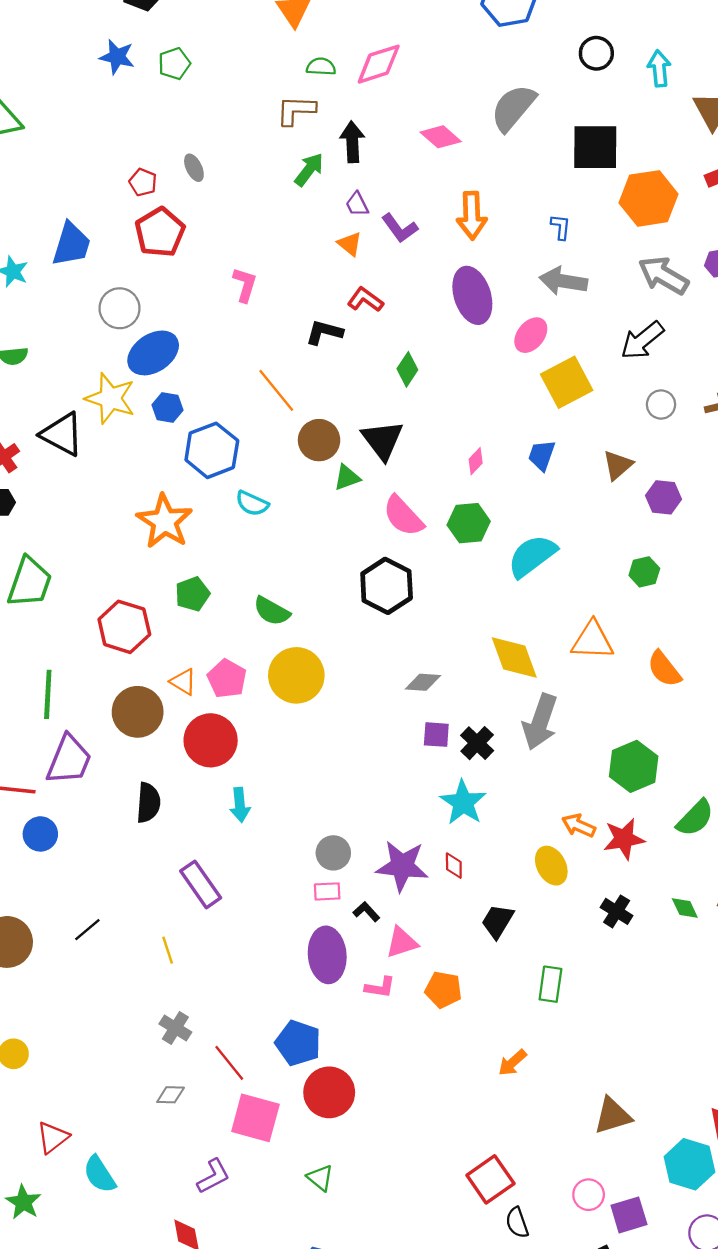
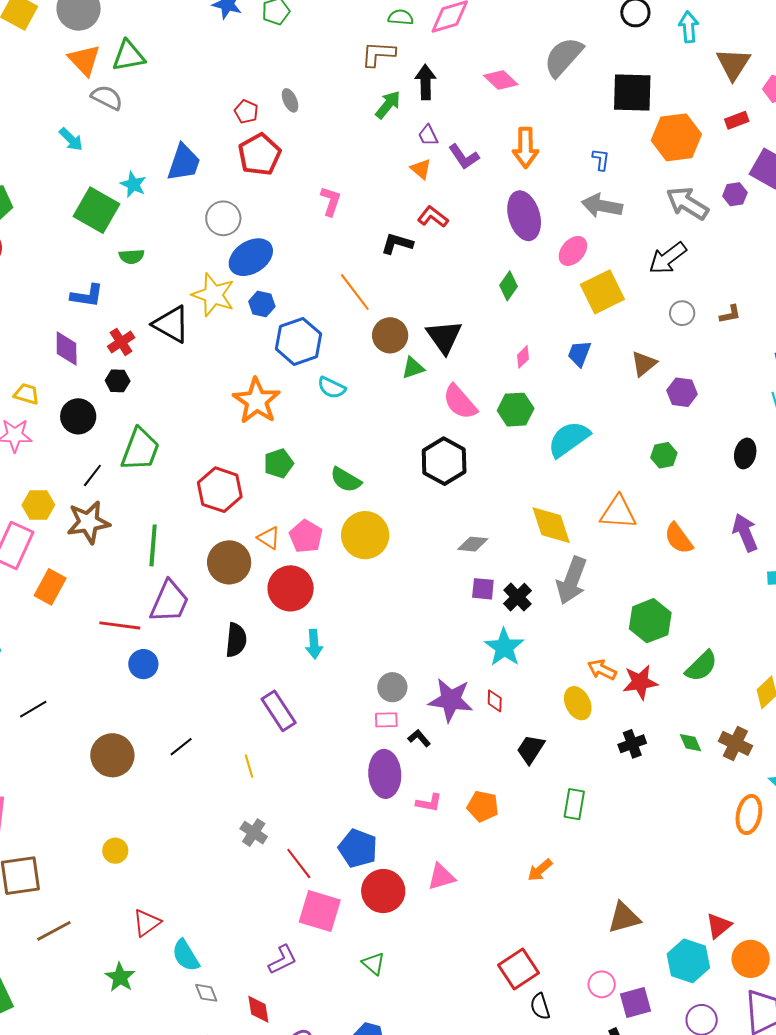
green diamond: (407, 369) -> (509, 286), moved
black cross: (617, 911) -> (632, 744), turned 36
pink triangle: (402, 942) -> (441, 877), moved
gray diamond: (171, 1095) -> (206, 993), moved, turned 65

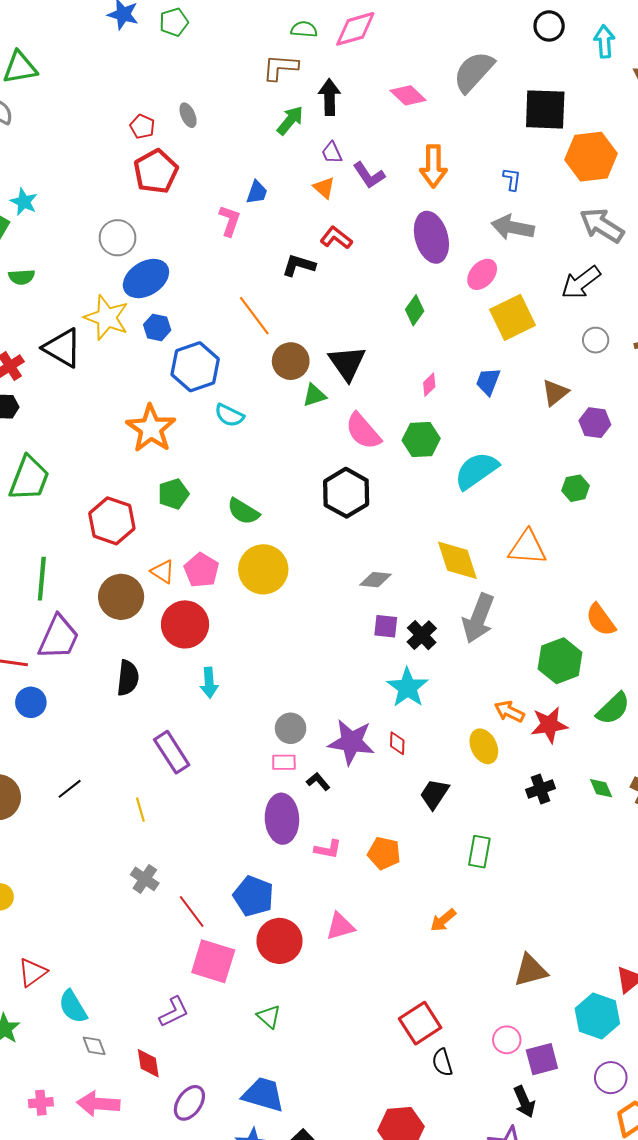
blue trapezoid: (184, 163) -> (257, 192), moved, size x0.6
orange semicircle: (679, 538) -> (601, 620), moved

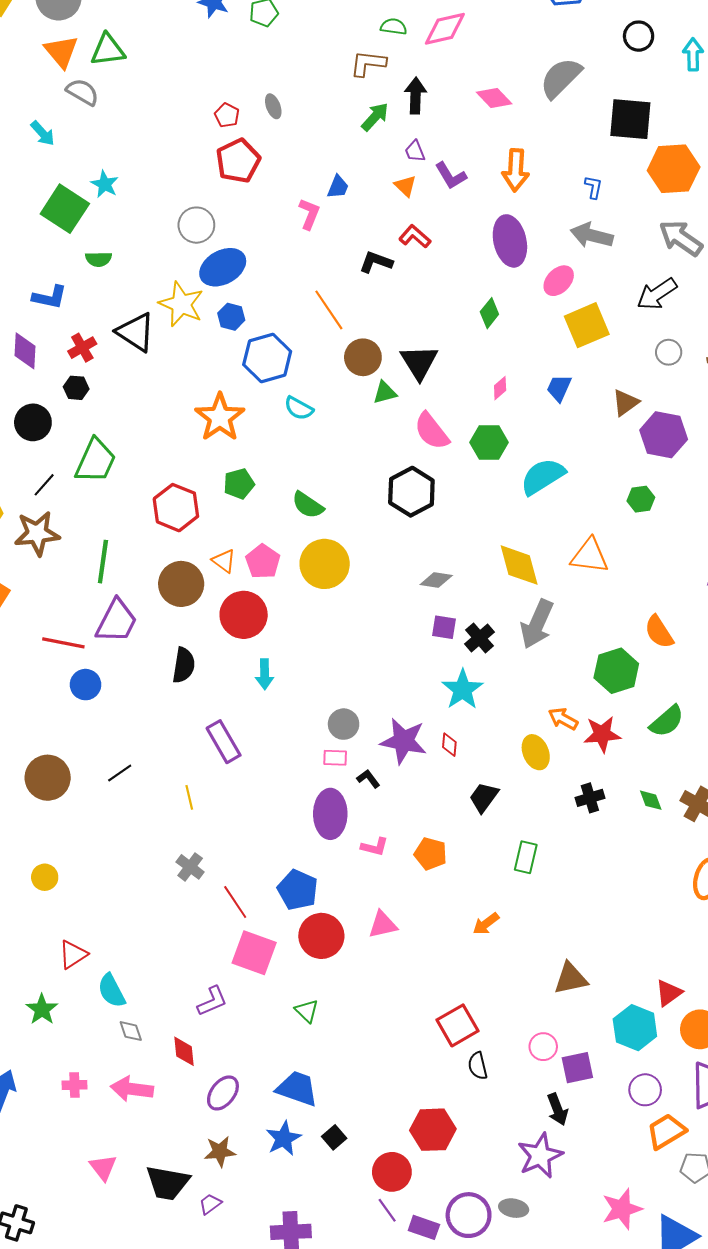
purple hexagon: (595, 423) -> (664, 435), size x1.5

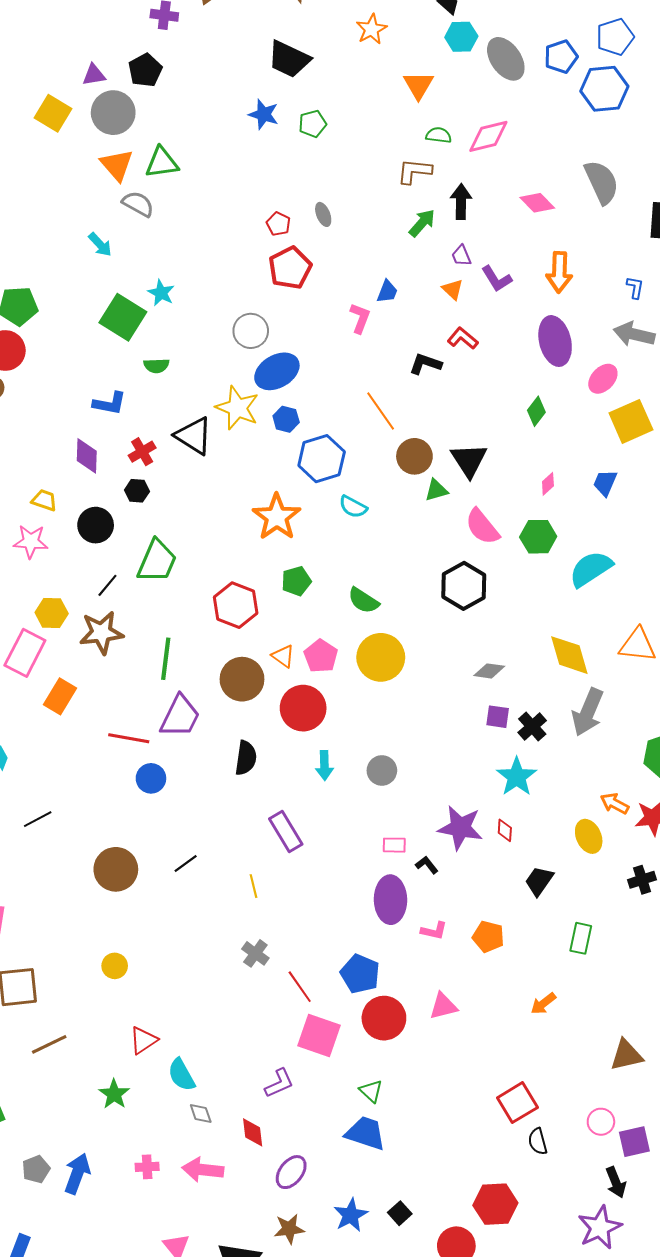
gray semicircle: (561, 78) -> (602, 182), turned 111
gray circle: (344, 724) -> (382, 770), moved
blue trapezoid: (297, 1089) -> (366, 1133), moved

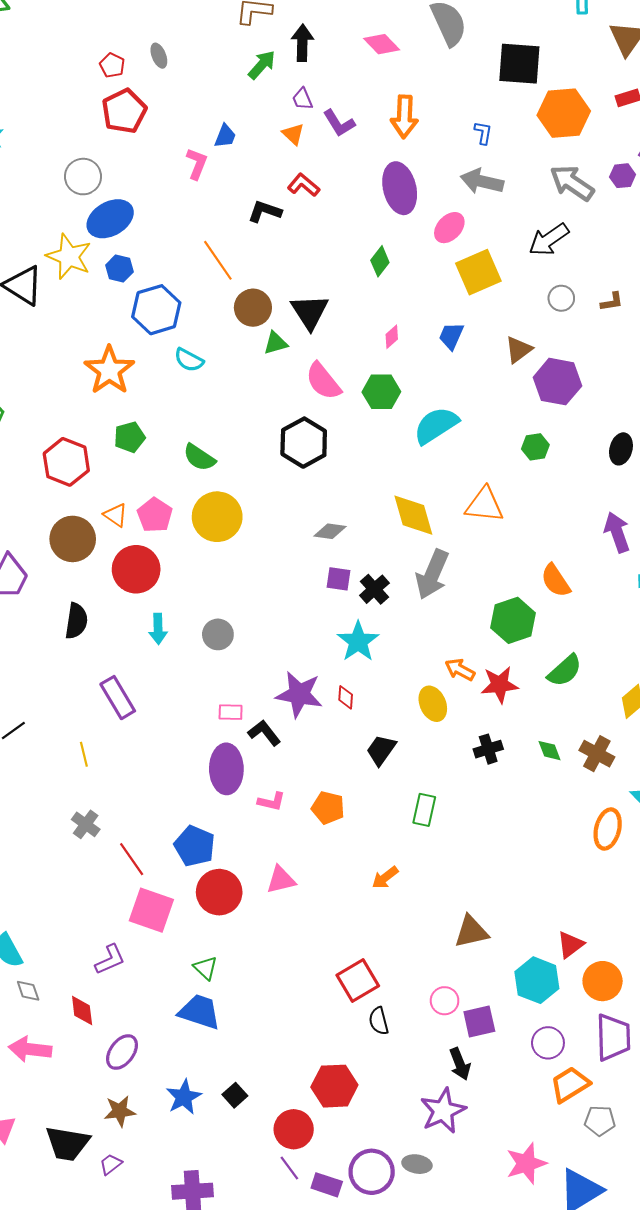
black L-shape: (427, 865) -> (264, 733), size x1.4

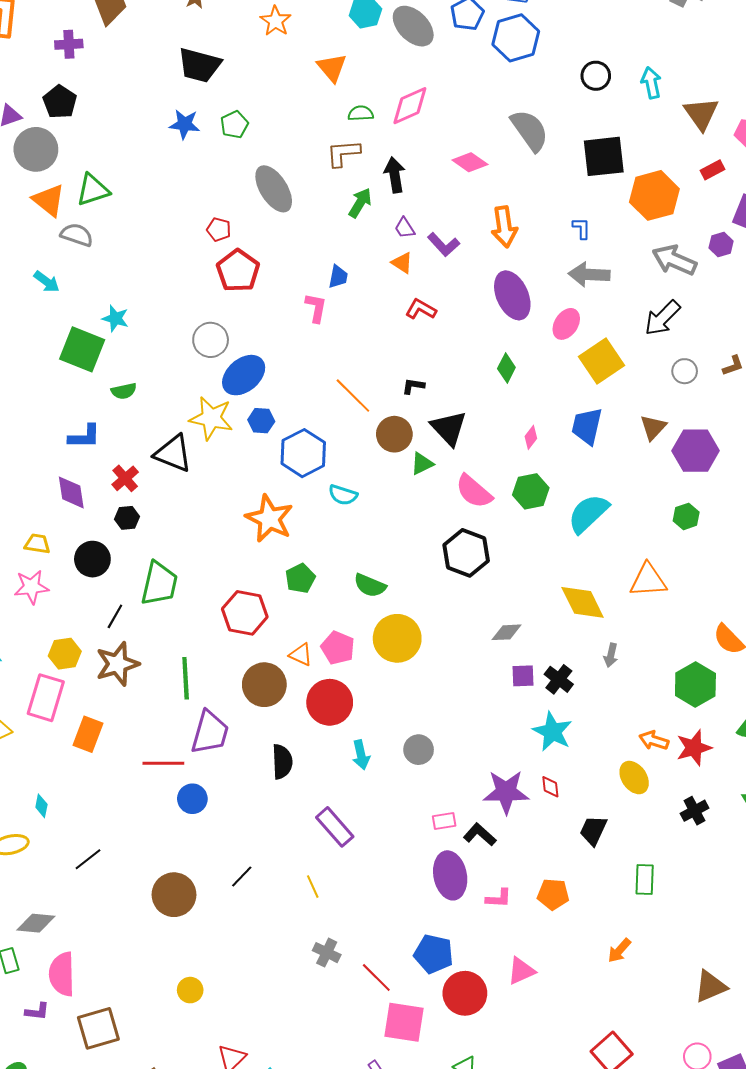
gray ellipse: (159, 56) -> (274, 189), moved, size x2.0
black L-shape: (265, 211) -> (413, 386), moved, size x0.7
blue trapezoid: (451, 336) -> (587, 426), size x1.4
gray arrow: (432, 574) -> (611, 655), size x0.5

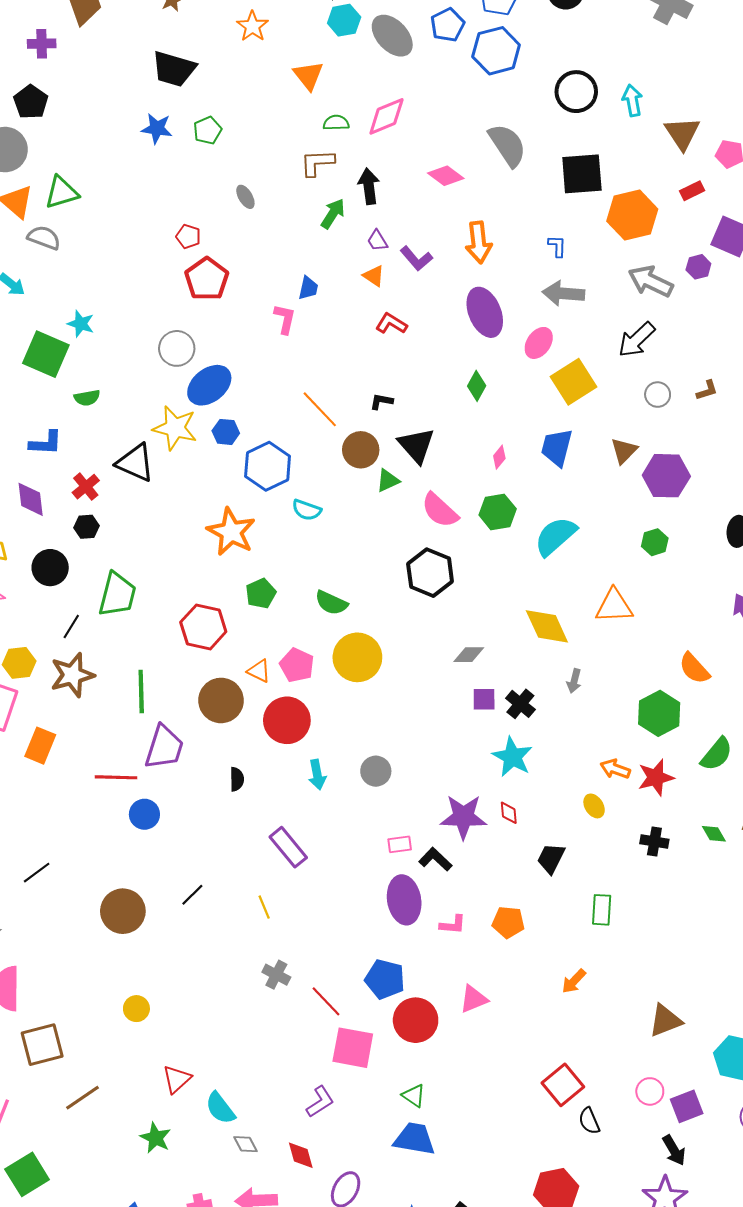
black circle: (596, 76) -> (576, 92), size x1.4
gray ellipse: (274, 189) -> (245, 197), size x0.5
black semicircle: (282, 762) -> (237, 779), size x0.7
yellow ellipse: (634, 778) -> (594, 806), size x0.7
black cross: (694, 811) -> (654, 842), turned 36

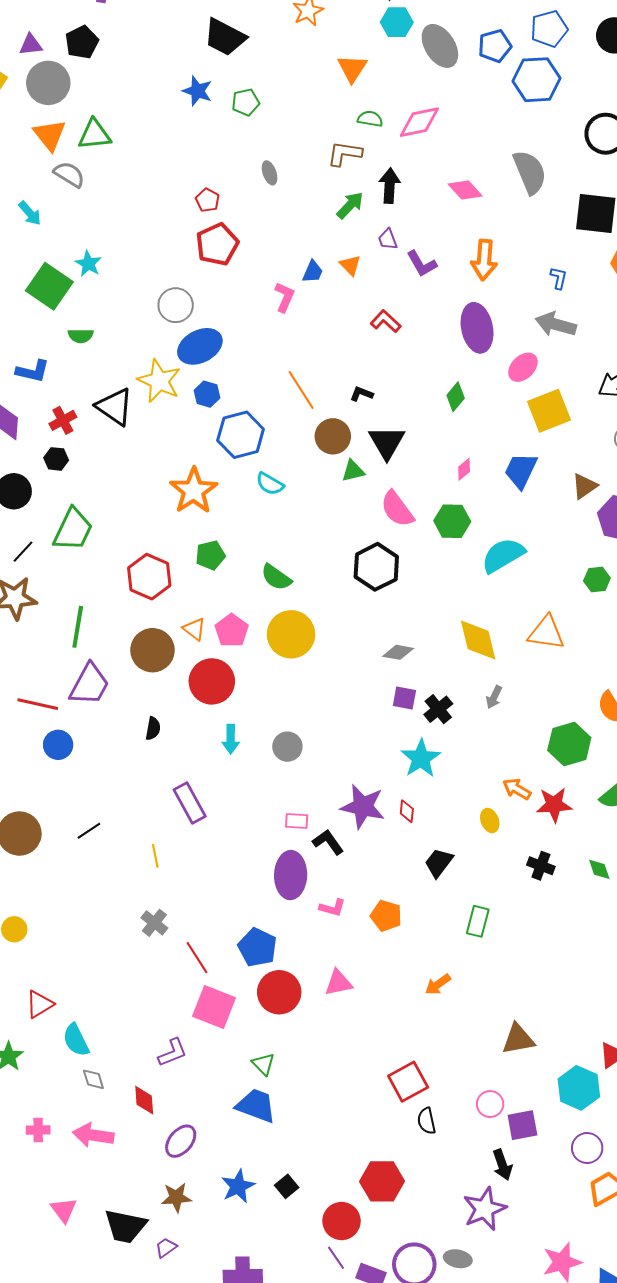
orange triangle: (374, 276) -> (350, 265), moved

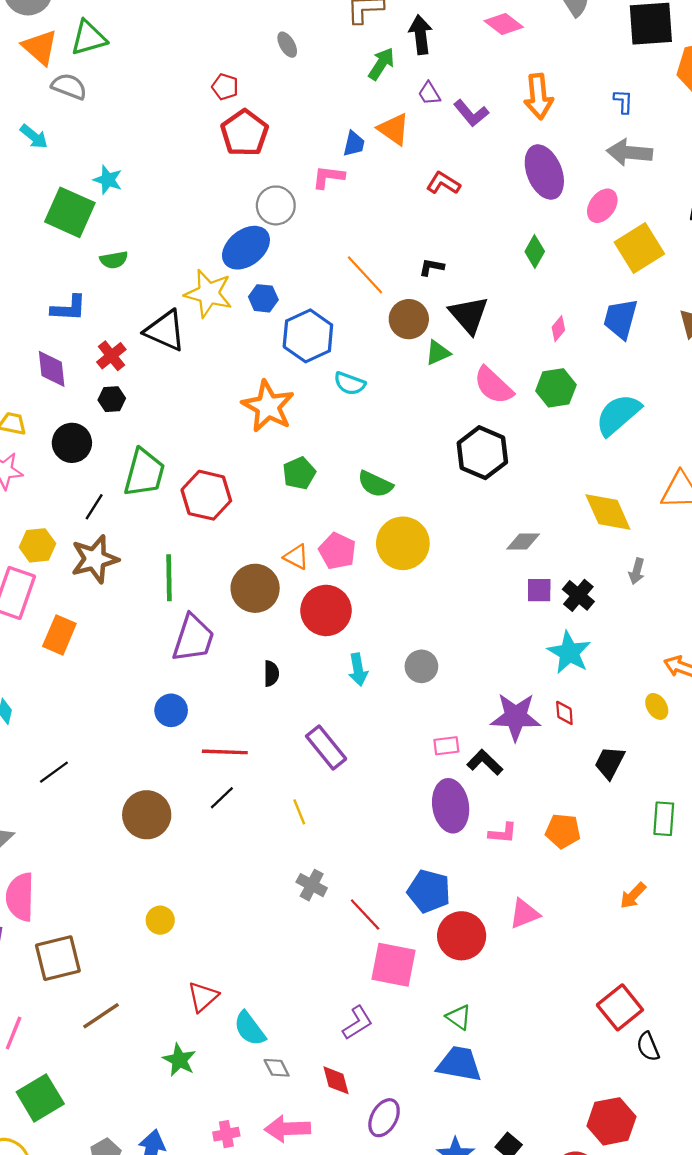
orange triangle: (350, 265) -> (394, 129), size x1.4
pink L-shape: (285, 297) -> (328, 177), turned -96
gray circle: (176, 305) -> (276, 205), moved
red hexagon: (149, 577) -> (206, 495), moved
red line: (38, 704) -> (225, 752), moved

